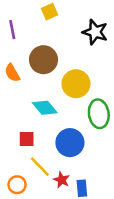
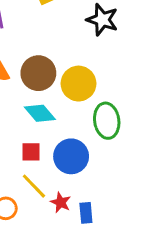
brown circle: (43, 60) -> (38, 73), moved
red square: (27, 139) -> (31, 152), moved

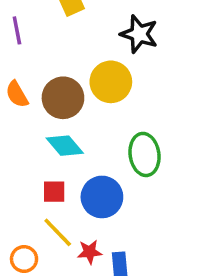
yellow circle: (78, 84) -> (111, 82), moved
red star: (61, 202) -> (90, 252), turned -30

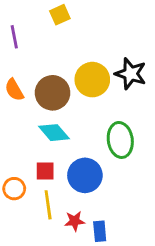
black star: (139, 34) -> (131, 74), moved
yellow line: (58, 232) -> (48, 205), turned 36
orange circle: (24, 259) -> (14, 189), moved

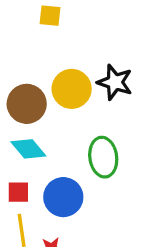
yellow square: (60, 15) -> (50, 16), moved, turned 30

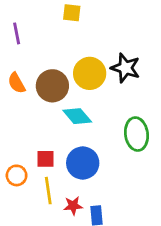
cyan diamond: (28, 149) -> (77, 116), moved
green ellipse: (103, 157) -> (136, 134), moved

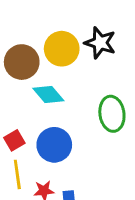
red square: (45, 159) -> (14, 140), turned -30

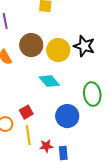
brown circle: (22, 62) -> (31, 45), moved
blue circle: (54, 145) -> (67, 116), moved

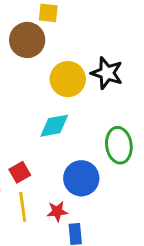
brown circle: (31, 45) -> (27, 40), moved
cyan diamond: (49, 81) -> (54, 126), turned -60
red star: (46, 146) -> (57, 211), moved

